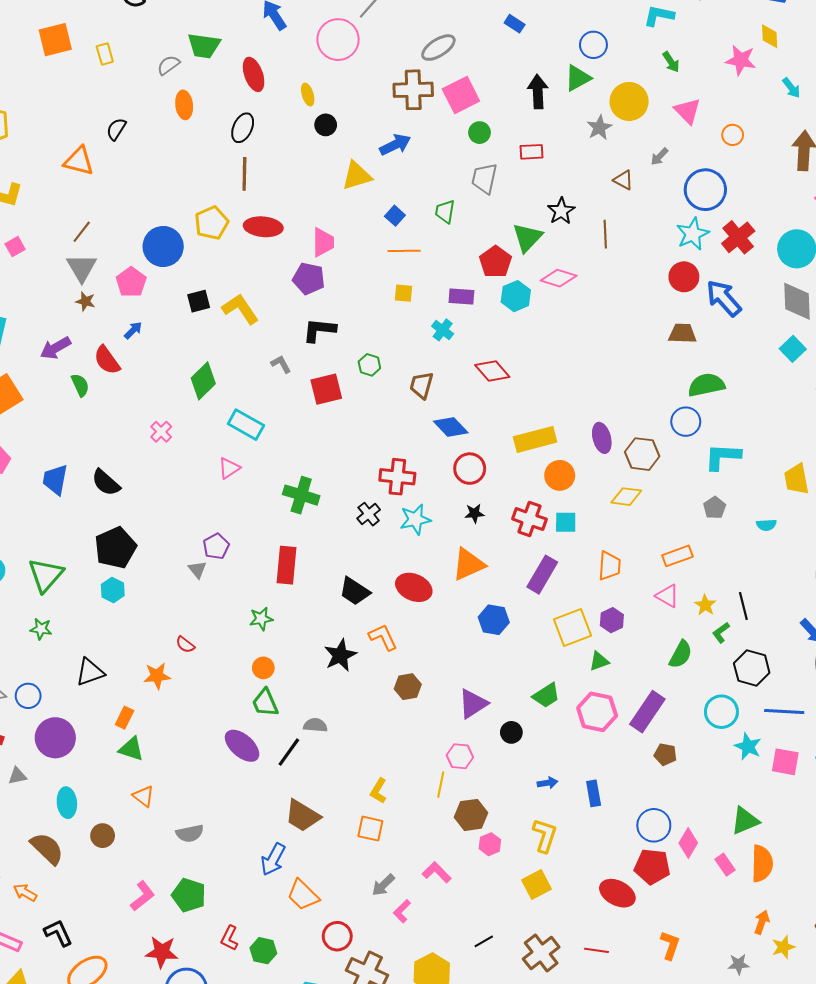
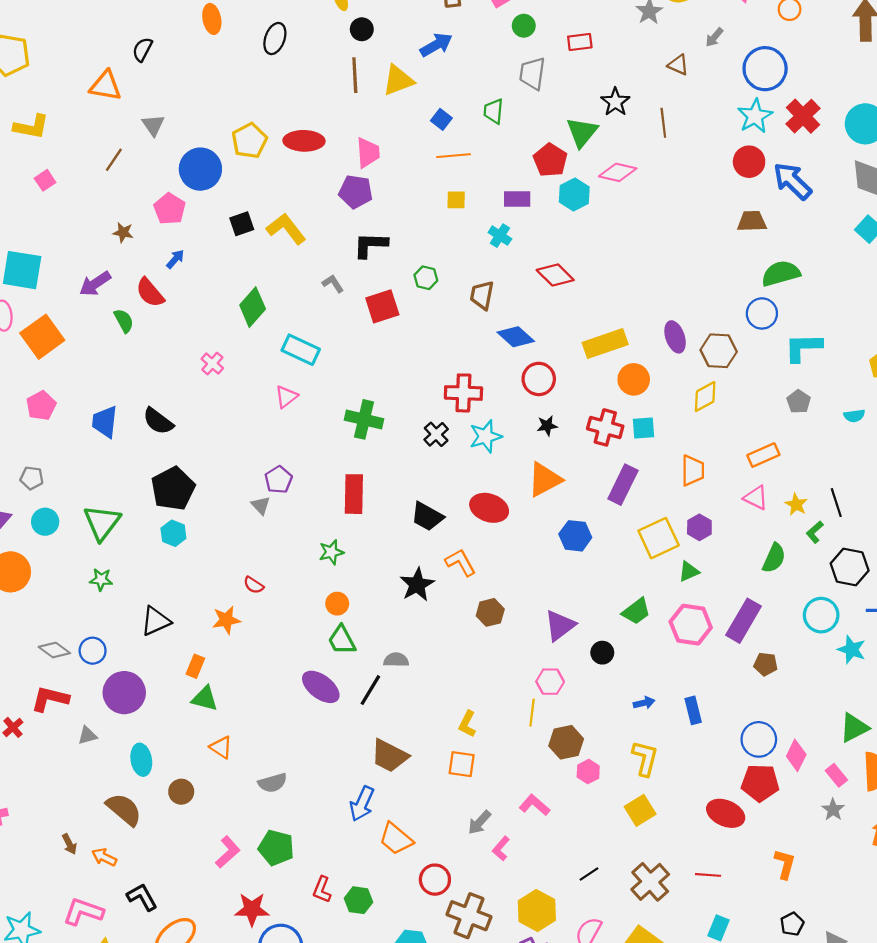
brown line: (244, 174) -> (355, 75), moved
gray triangle: (82, 268) -> (153, 125), moved, size x0.7
yellow diamond: (626, 497) -> (705, 397), turned -32
gray star: (739, 964) -> (833, 810), moved, turned -30

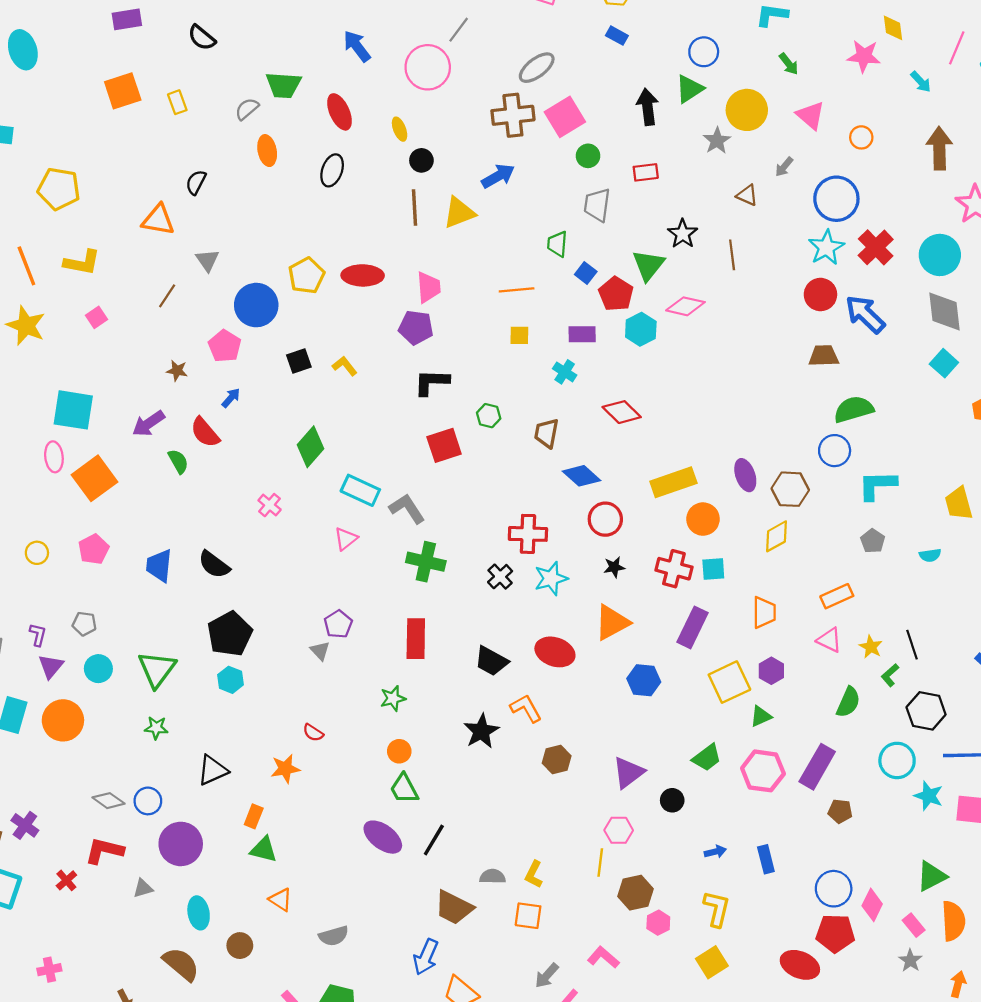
blue square: (441, 119) -> (586, 273), moved
yellow L-shape: (286, 229) -> (345, 366), size x0.6
gray L-shape: (333, 284) -> (407, 509), moved, size x1.6
gray semicircle: (396, 660) -> (493, 877), moved

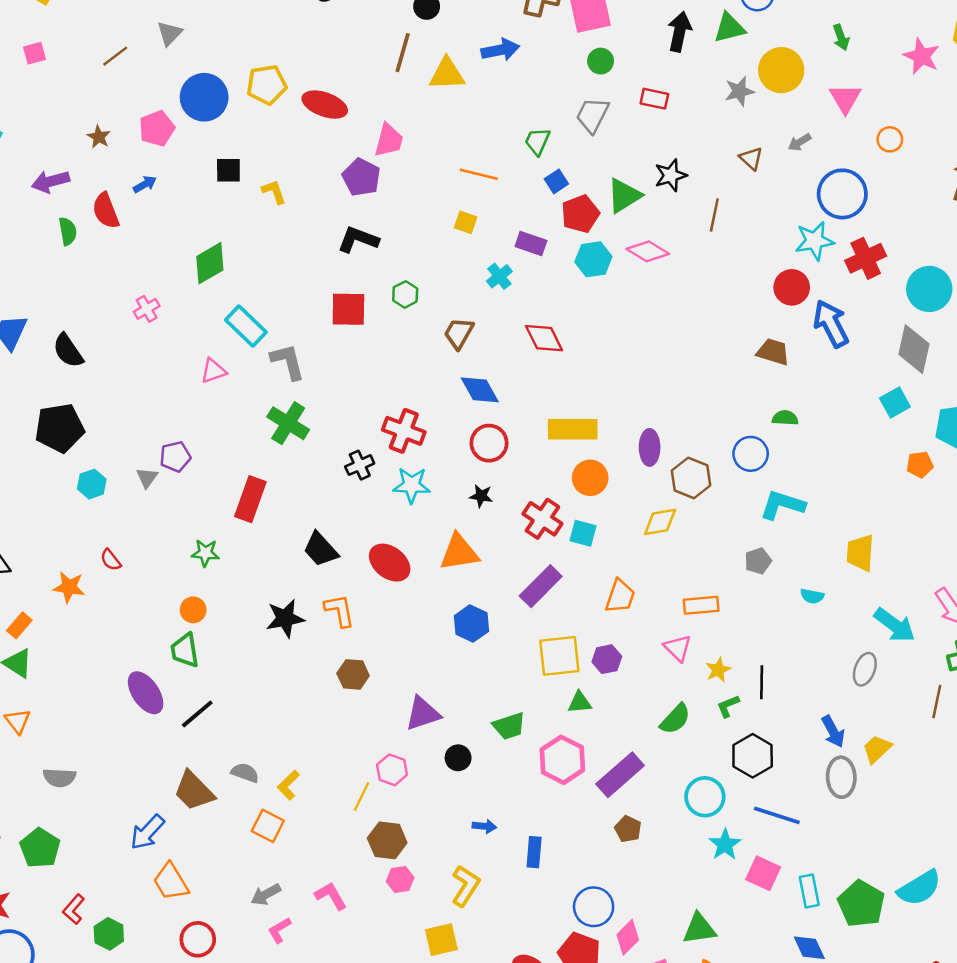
green semicircle: (854, 409) -> (785, 418), size x0.6
cyan hexagon: (230, 680) -> (92, 484), moved

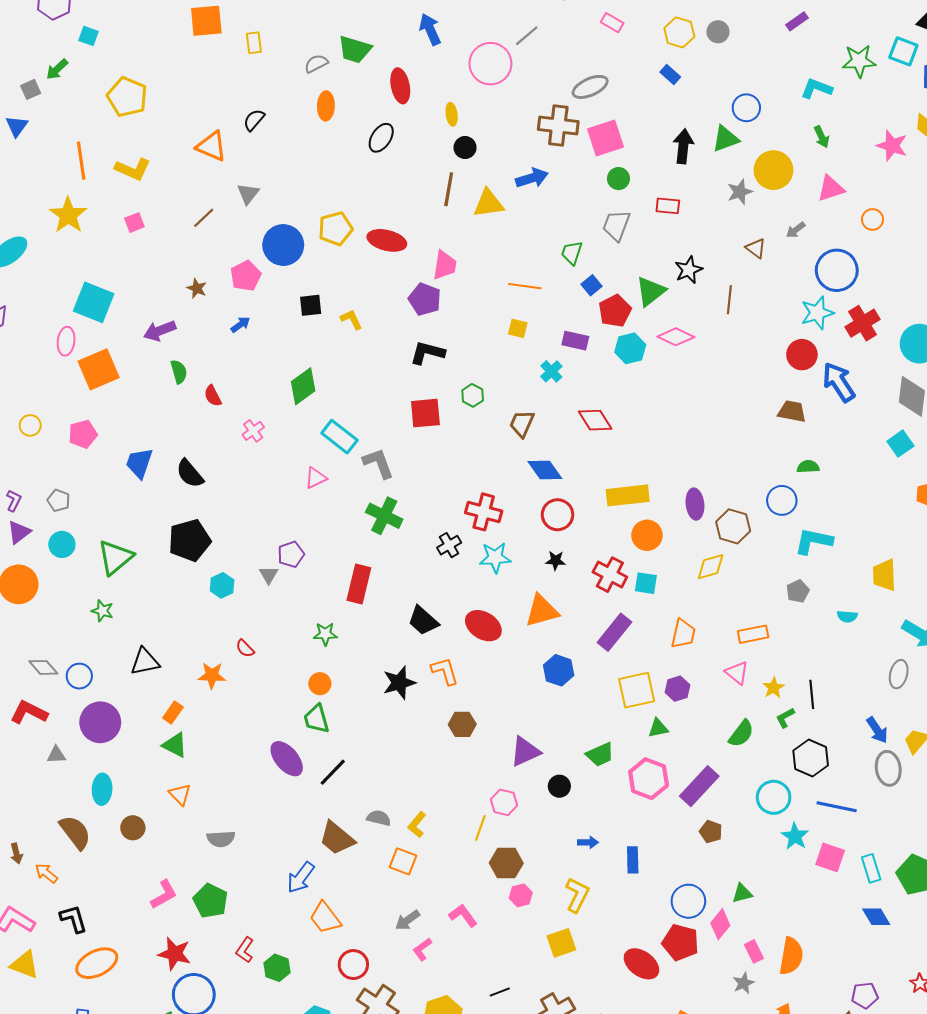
pink triangle: (845, 98) -> (831, 188), turned 48
red semicircle: (106, 211) -> (213, 396), moved, size x0.7
green triangle: (699, 929) -> (742, 893), moved, size x0.7

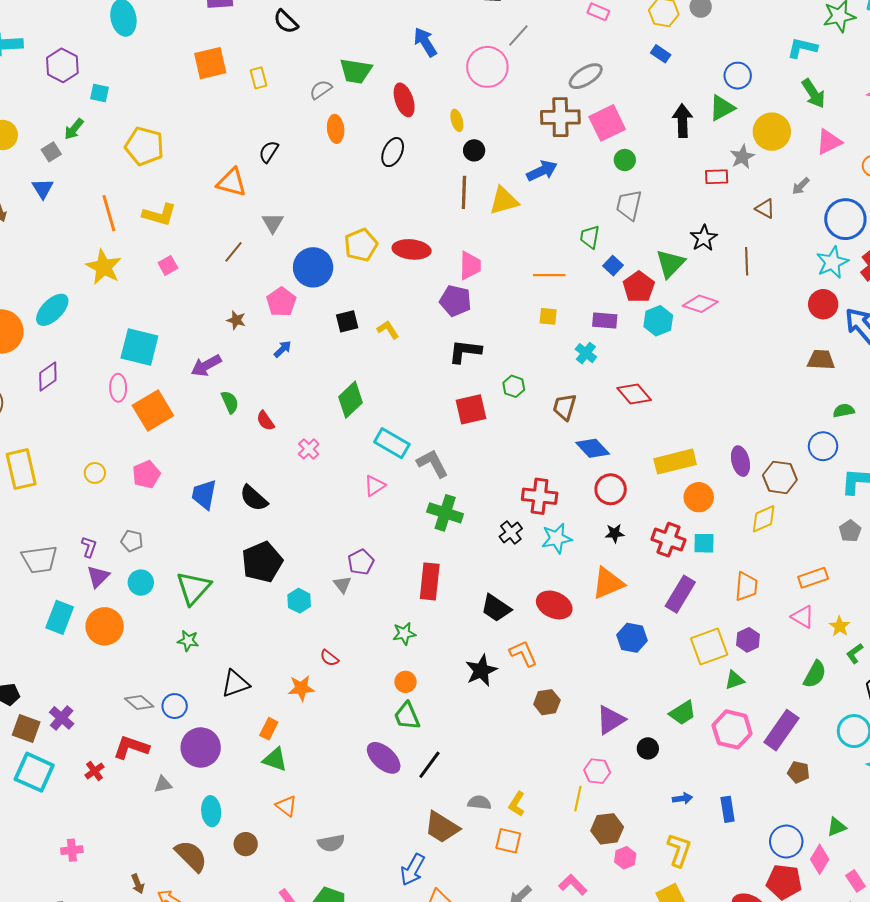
green arrow: (822, 137) -> (813, 93), size x1.4
red rectangle: (668, 206) -> (717, 177), moved

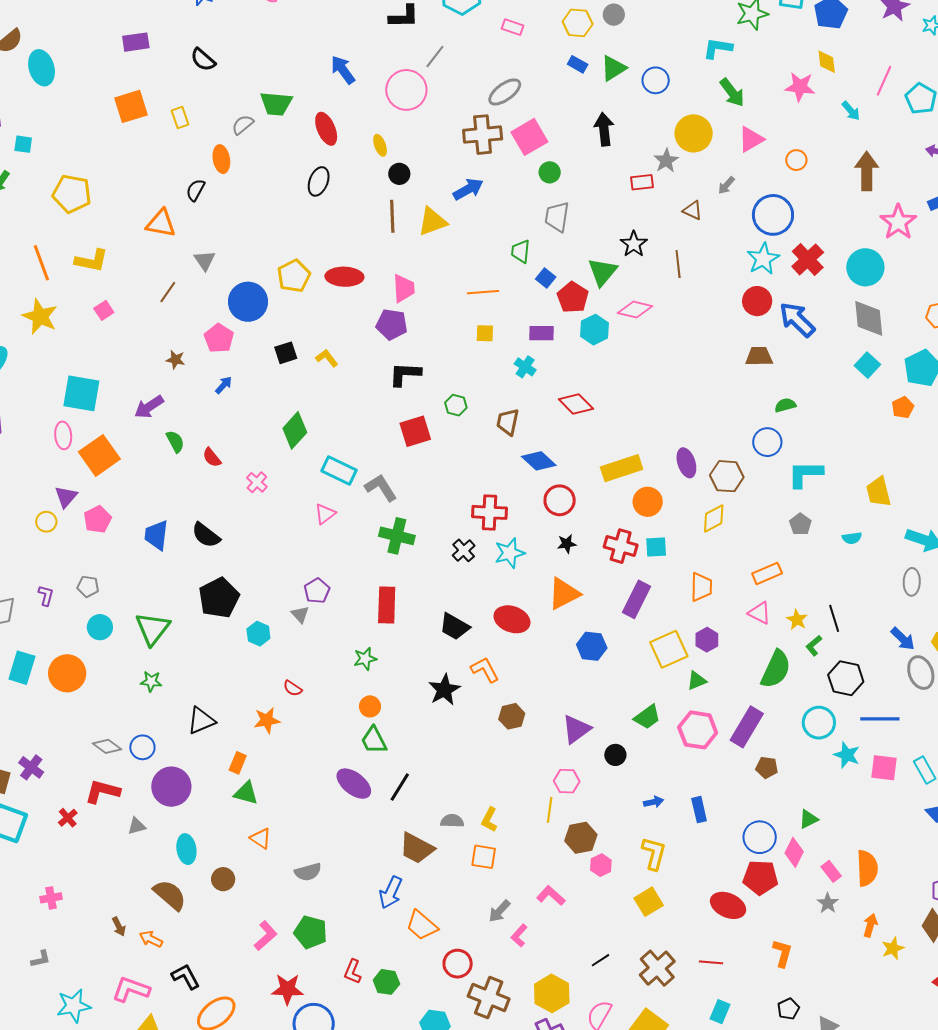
green triangle: (722, 108) -> (613, 68), moved
orange ellipse: (336, 129) -> (221, 159), moved
purple triangle: (98, 576) -> (66, 497), moved
green semicircle: (815, 674) -> (776, 669), size x1.4

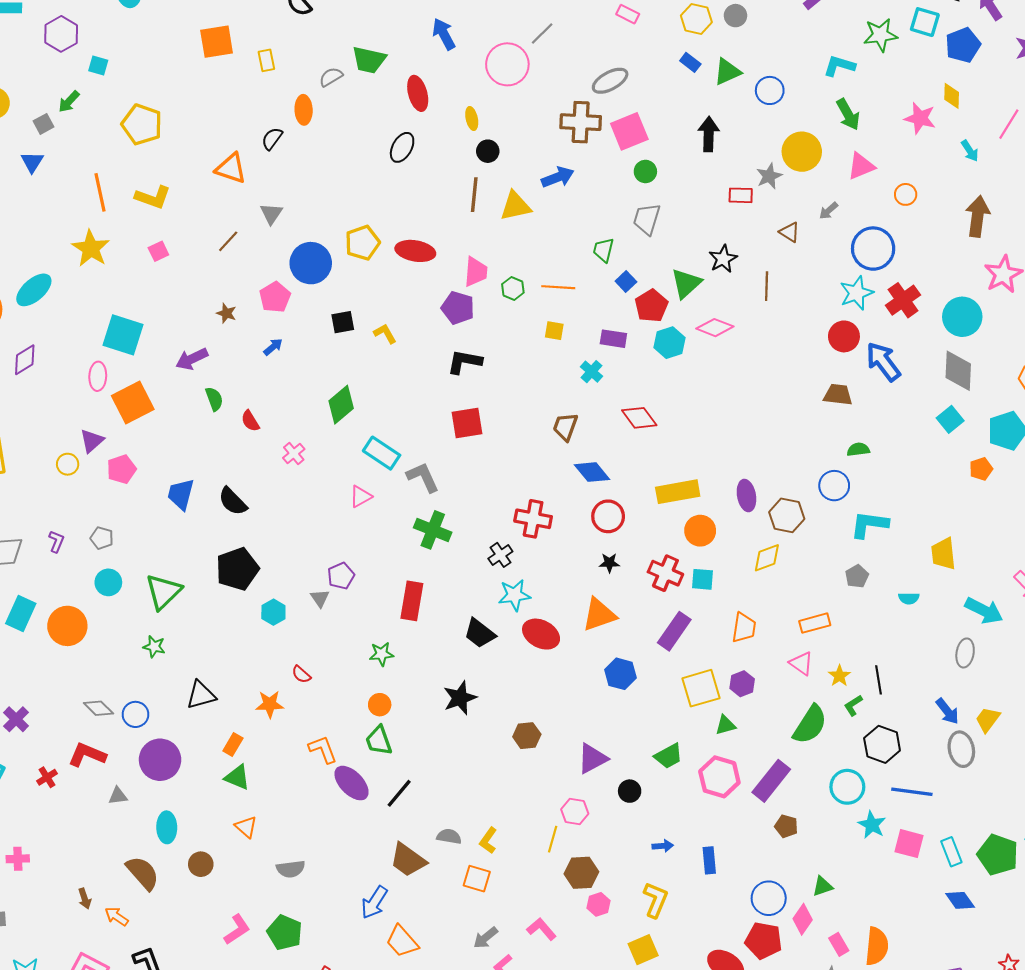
green hexagon: (456, 405) -> (513, 288), moved
cyan star: (510, 553) -> (514, 595), moved
orange L-shape: (485, 670) -> (323, 749), moved

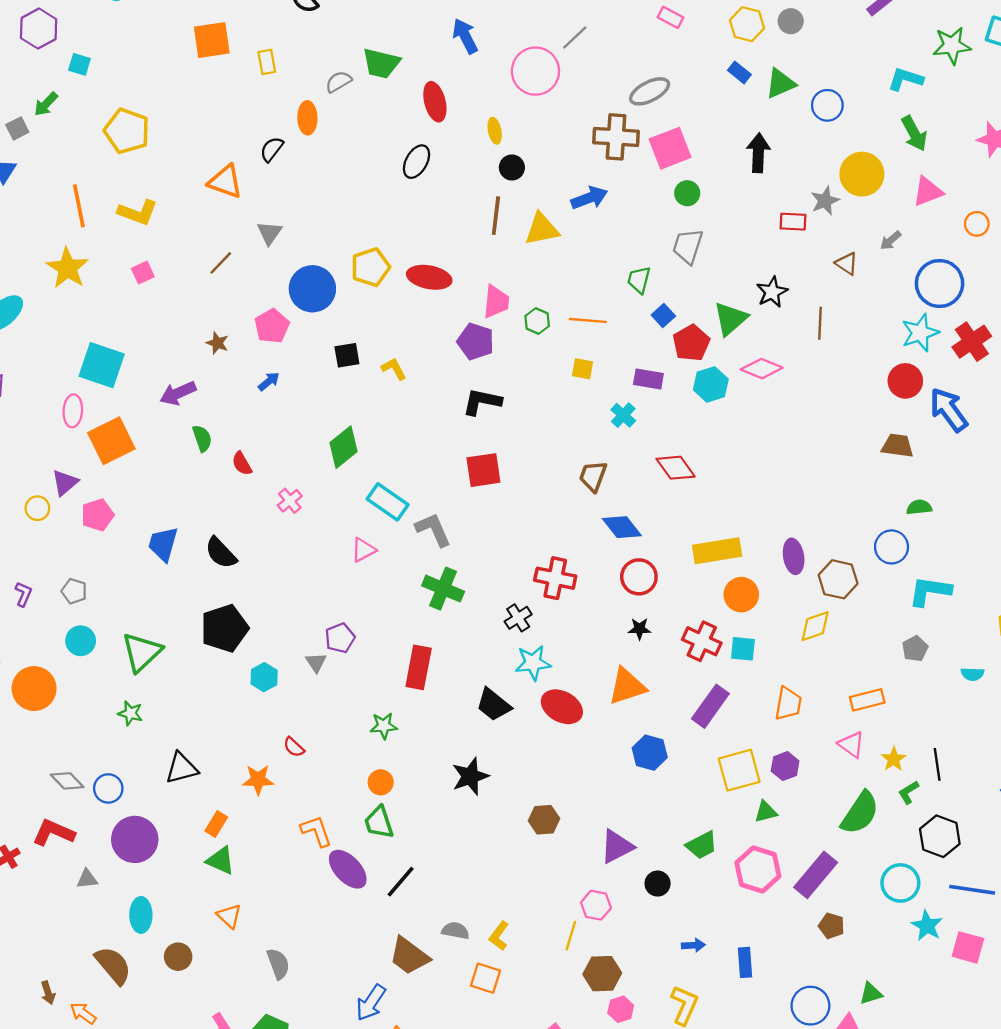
gray semicircle: (291, 869) -> (278, 964), turned -104

